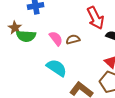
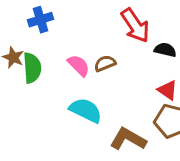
green semicircle: (26, 36) -> (32, 68), turned -90

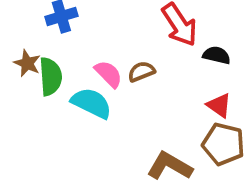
cyan semicircle: (86, 110) -> (91, 103), moved

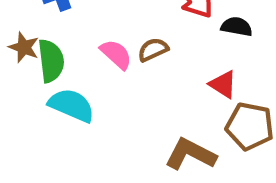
cyan semicircle: (91, 103) -> (71, 105), moved
red triangle: (219, 105) -> (223, 84), moved

